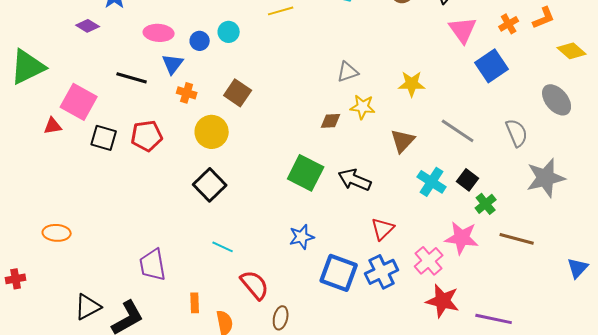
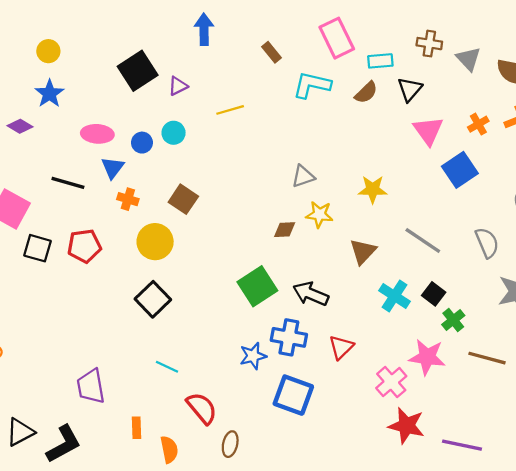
green square: (306, 173) -> (257, 286), turned 30
blue cross: (382, 272) -> (289, 337), moved, turned 36

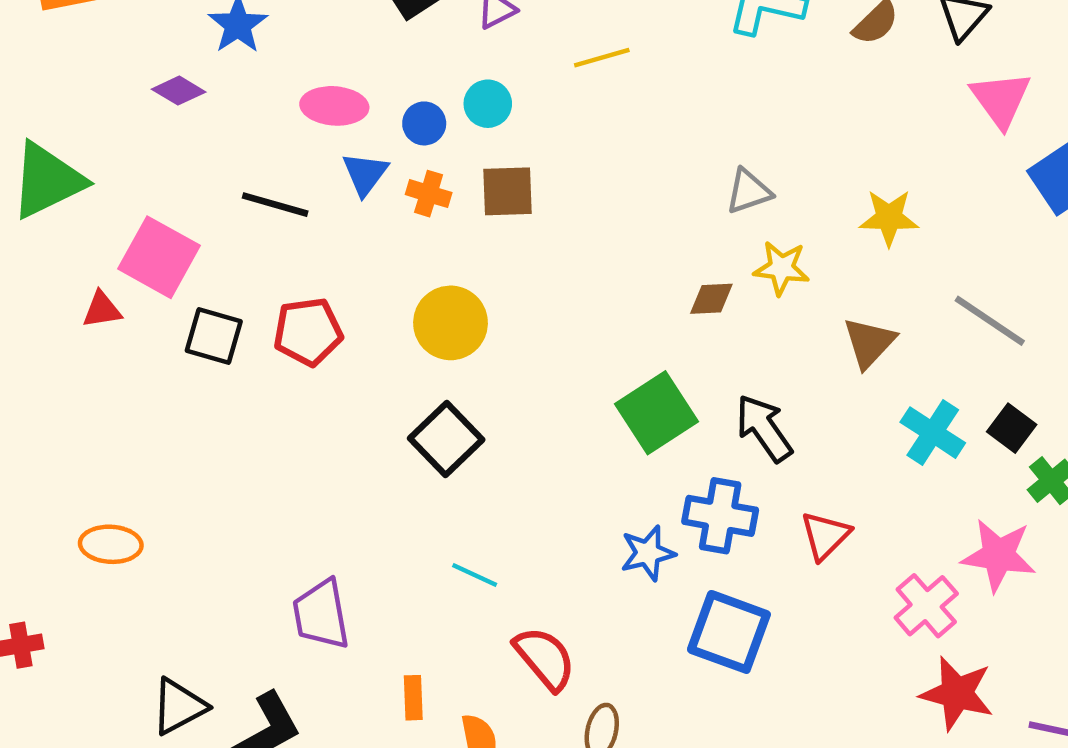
orange cross: (128, 199) -> (429, 194), moved
brown square: (183, 199) -> (507, 191), moved, turned -36
black arrow: (311, 294) -> (764, 428), turned 32

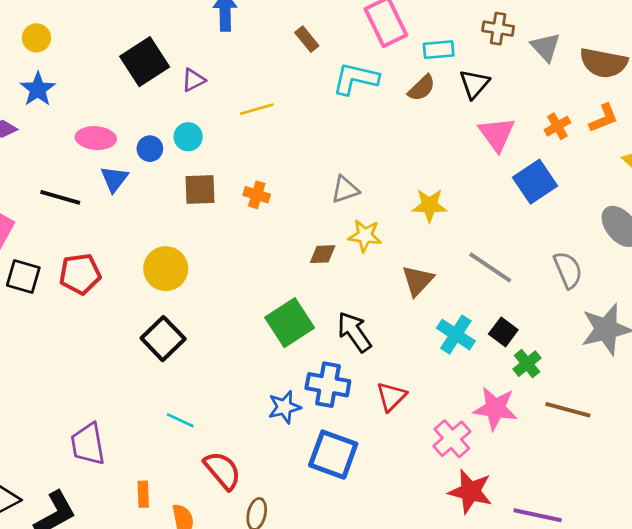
orange cross: (429, 194) -> (257, 195), moved

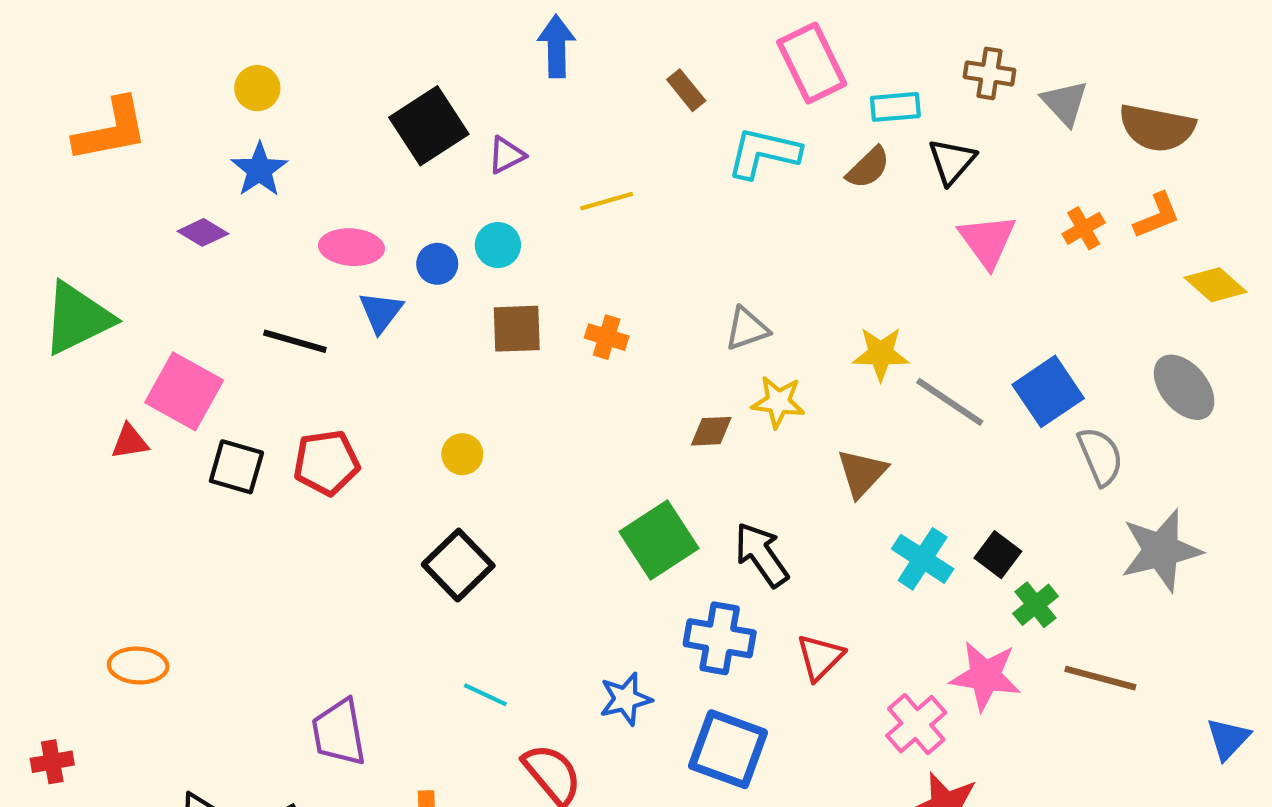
blue square: (535, 182) -> (1048, 391), moved
gray line: (490, 267) -> (950, 402), moved
yellow circle: (166, 269) -> (462, 454), size x0.6
blue star: (284, 407) -> (625, 699), moved

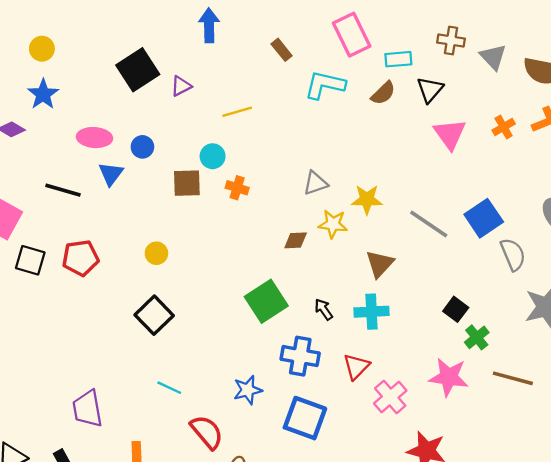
cyan circle: (498, 245) -> (213, 156), moved
yellow star: (881, 354) -> (367, 199), moved
black arrow: (761, 555) -> (324, 309), size x0.6
cyan cross: (923, 559) -> (372, 312), moved, turned -36
pink cross: (916, 724) -> (390, 397), moved

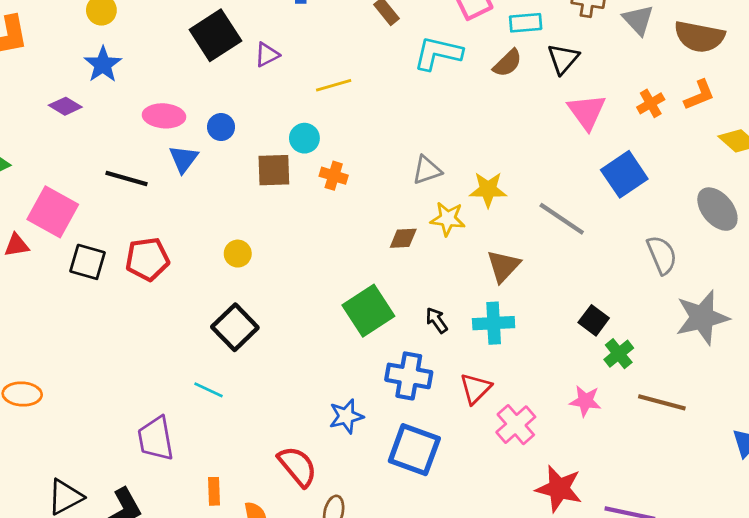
blue square: (484, 218) -> (624, 174), moved
pink star: (449, 377) -> (585, 401), size x0.7
cyan line: (169, 388) -> (209, 390), moved

